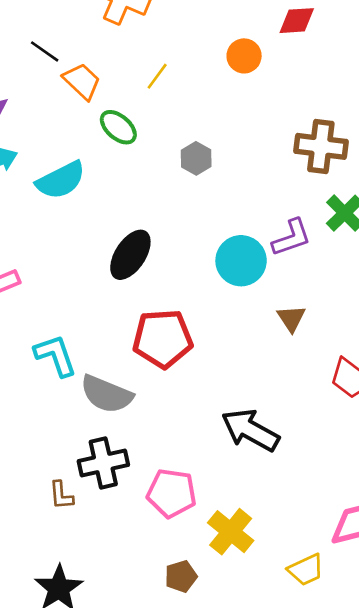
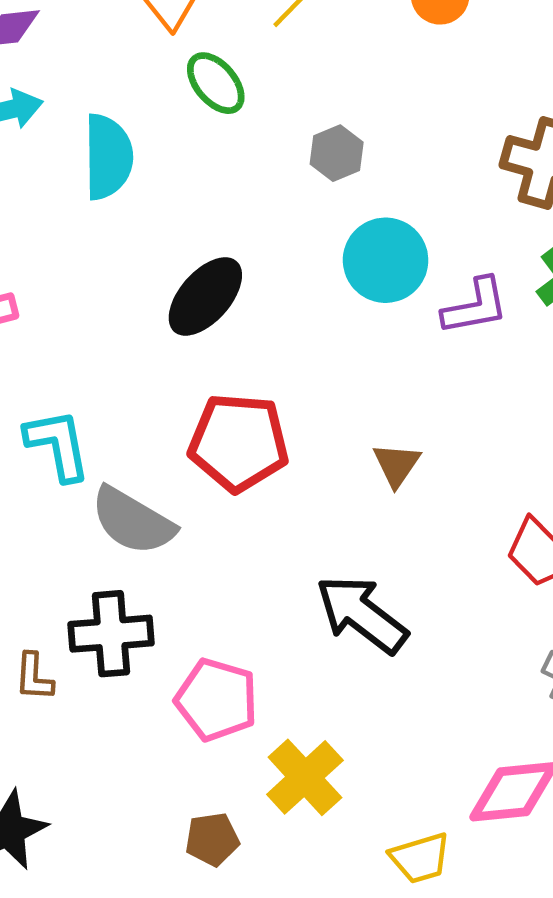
cyan semicircle: (61, 180) -> (108, 157), turned -72
cyan circle: (241, 261) -> (386, 260), moved
brown triangle: (291, 318) -> (396, 465), moved

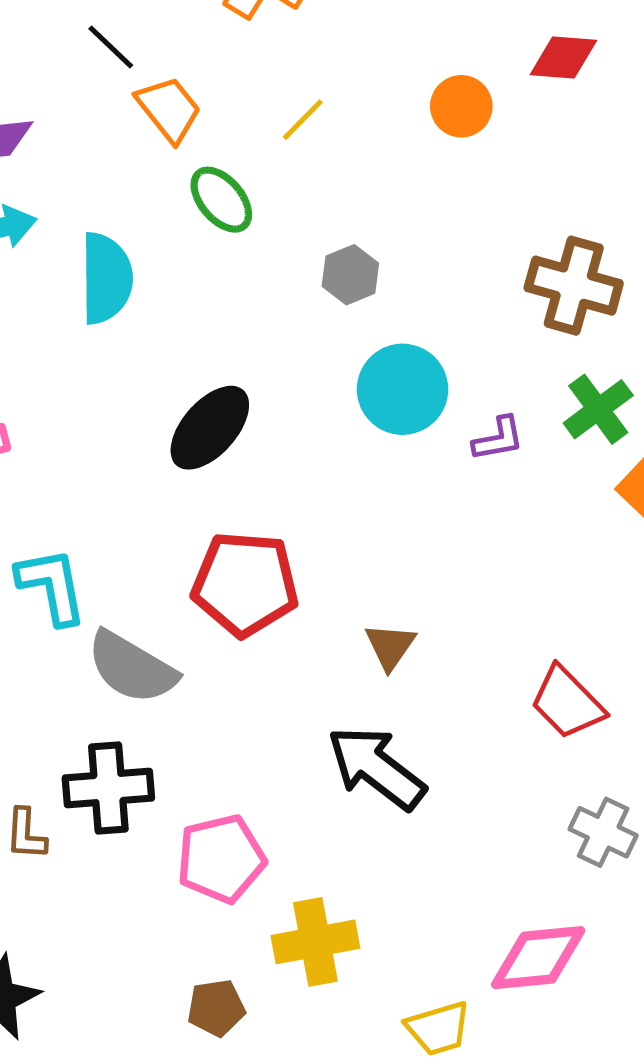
purple L-shape: (475, 306) -> (498, 439), size x0.7
brown triangle: (396, 465) -> (390, 646), moved
pink pentagon: (217, 700) -> (221, 859), turned -30
yellow cross: (305, 777) -> (315, 942), turned 32

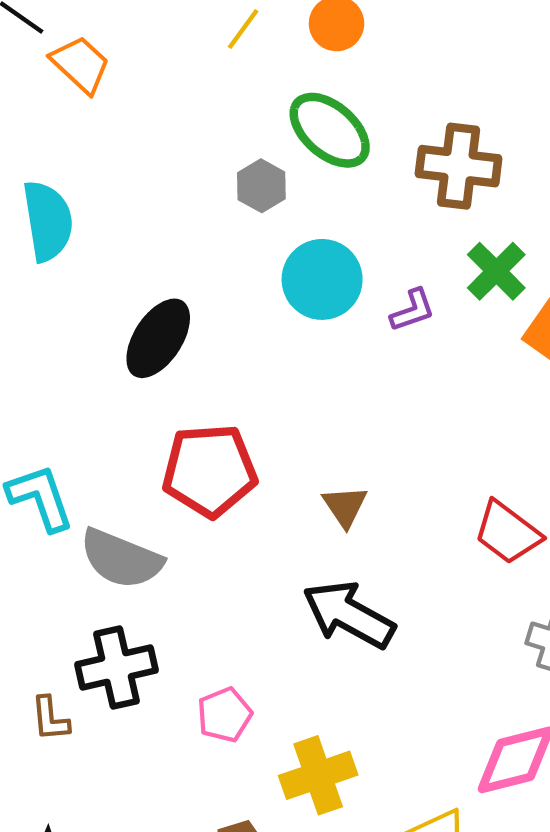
yellow line: (303, 120) -> (243, 29), moved
green ellipse: (221, 200) -> (330, 130), moved, size x1.4
pink pentagon: (221, 859) -> (225, 715), size x0.7

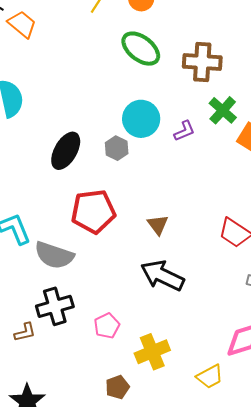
gray hexagon: (261, 186) -> (117, 148), moved
brown L-shape: (50, 719) -> (25, 332), turned -95

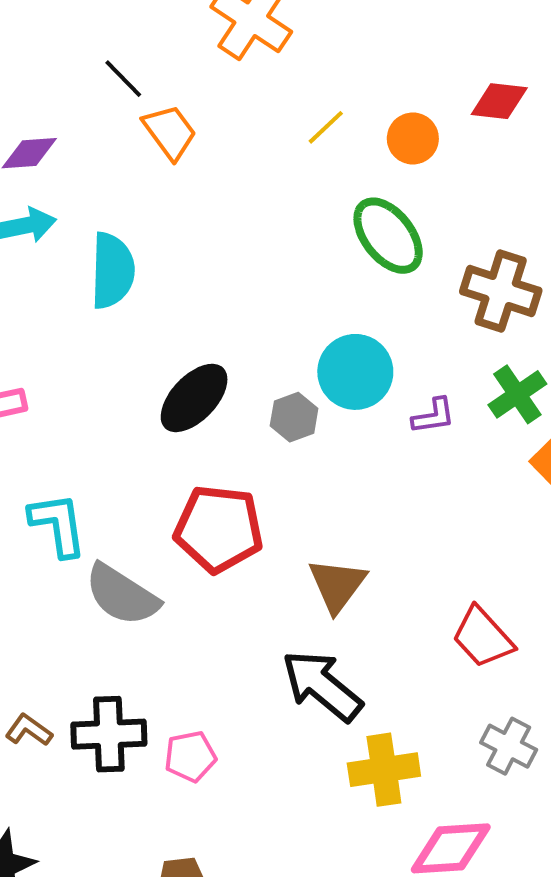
brown triangle: (158, 225) -> (337, 585), size x1.4
black cross: (55, 306) -> (109, 734), moved
brown L-shape: (25, 332) -> (29, 730), turned -145
yellow cross: (152, 352) -> (384, 770), moved

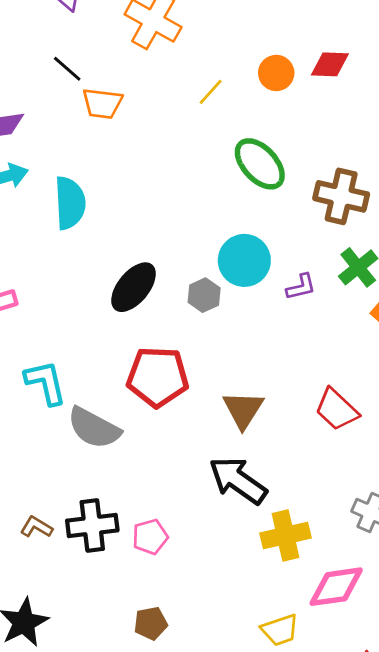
orange trapezoid: (170, 132) -> (102, 103), turned 138
orange circle: (413, 138) -> (276, 73), moved
red trapezoid: (483, 637) -> (337, 410), moved

